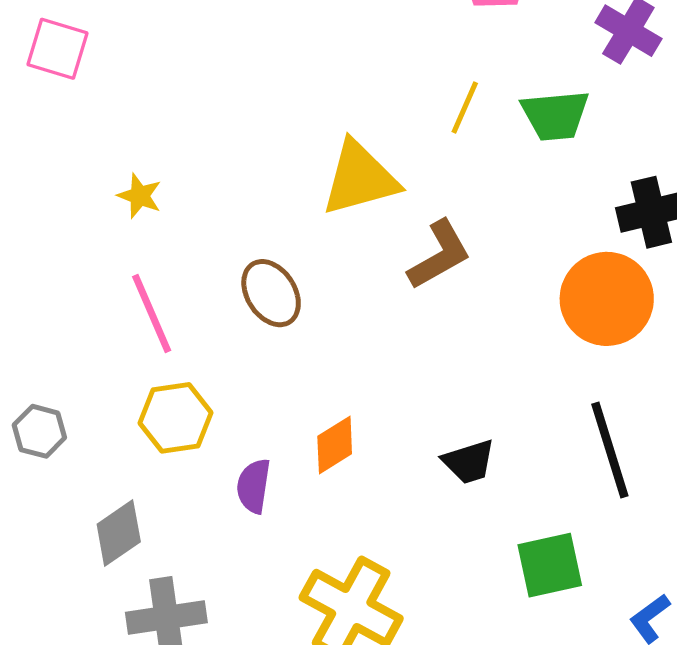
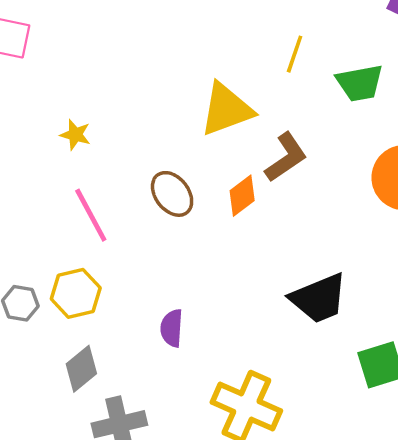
green trapezoid: (555, 115) -> (360, 83), moved
yellow hexagon: (176, 418) -> (76, 293), moved
orange diamond: (335, 445) -> (242, 196), moved
black trapezoid: (469, 462) -> (319, 298), size x1.6

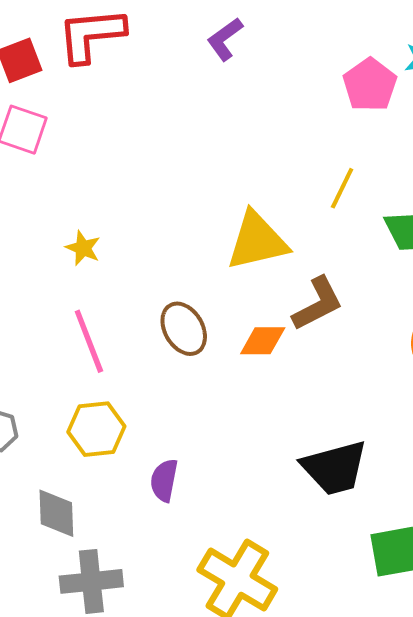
orange diamond: (242, 196) -> (263, 341), turned 30
yellow hexagon: (76, 293) -> (96, 429), moved
gray diamond: (81, 369) -> (56, 513), turned -60

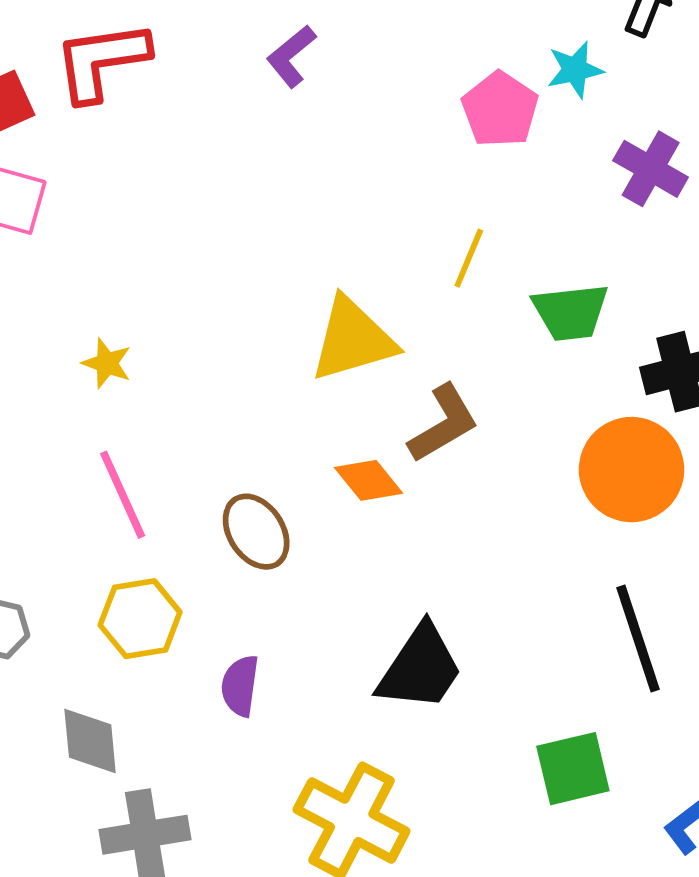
brown ellipse: (184, 329) -> (256, 532), moved
orange diamond: (263, 341) -> (369, 480), turned 54
black trapezoid: (335, 468) -> (420, 668), moved, turned -38

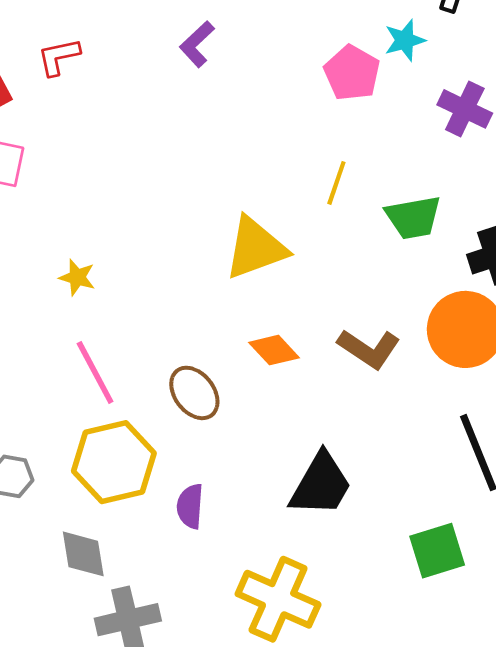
red L-shape: (101, 61) -> (59, 57), size x0.6
brown L-shape: (443, 424) -> (369, 349), moved, turned 68
yellow hexagon: (140, 619) -> (114, 462), size x1.4

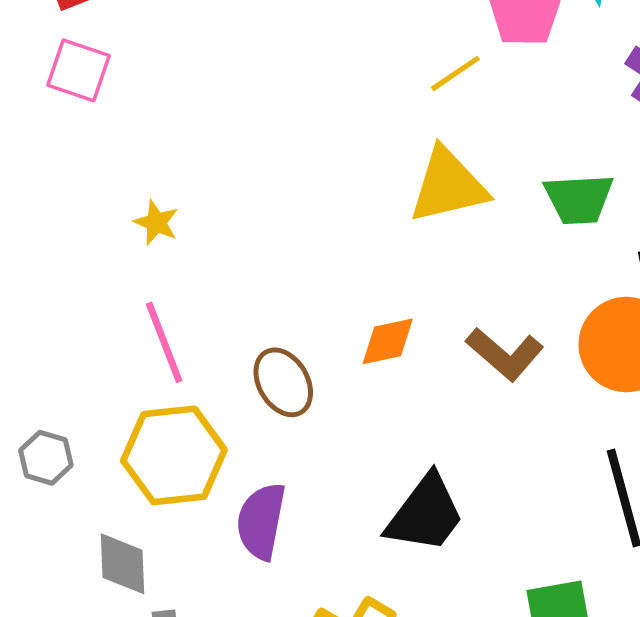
yellow line: (336, 183) -> (455, 73), moved, turned 30
yellow triangle: (256, 248) -> (448, 186), moved
orange diamond: (274, 350) -> (388, 341), turned -66
purple semicircle: (190, 506) -> (261, 521), size x1.4

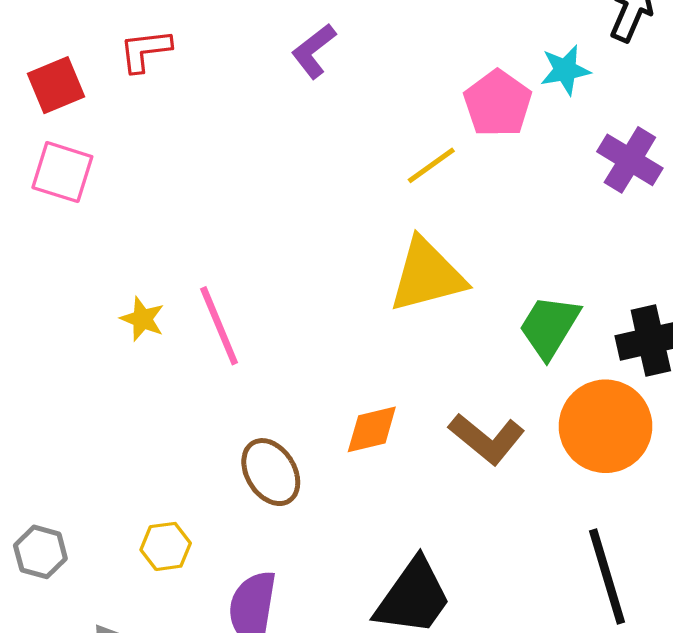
green trapezoid: (579, 199) -> (549, 327), moved, turned 126
pink line: (164, 342) -> (219, 326), moved
yellow hexagon: (174, 455) -> (166, 546), size x0.5

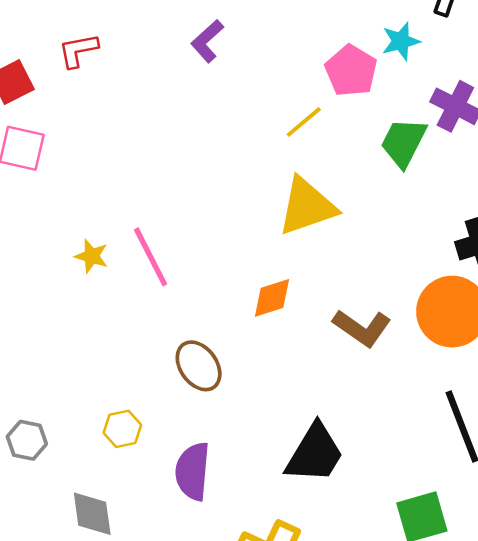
green trapezoid: (549, 327) -> (404, 142), moved
orange diamond: (372, 429) -> (272, 298), moved

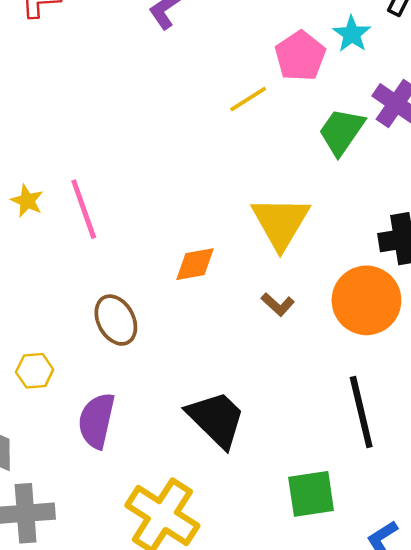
cyan star: (401, 41) -> (352, 34), turned -30
yellow triangle: (307, 206) -> (281, 222), moved, turned -48
brown L-shape: (362, 328) -> (278, 304), size x0.6
black trapezoid: (315, 453) -> (216, 419), turned -84

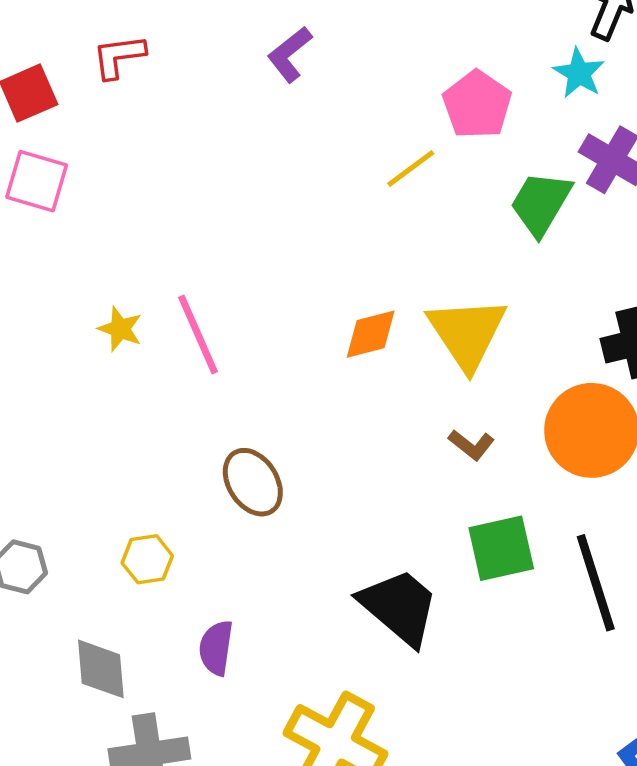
cyan star: (352, 34) -> (579, 73), moved
orange diamond: (195, 264) -> (371, 334), moved
purple semicircle: (97, 421) -> (216, 648), moved, size x0.7
green square: (311, 494) -> (501, 548), moved

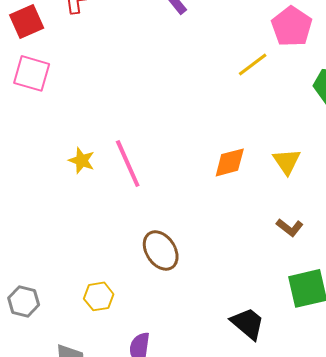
yellow triangle: (467, 333) -> (287, 161), size x0.6
black trapezoid: (399, 607) -> (248, 323), size x0.7

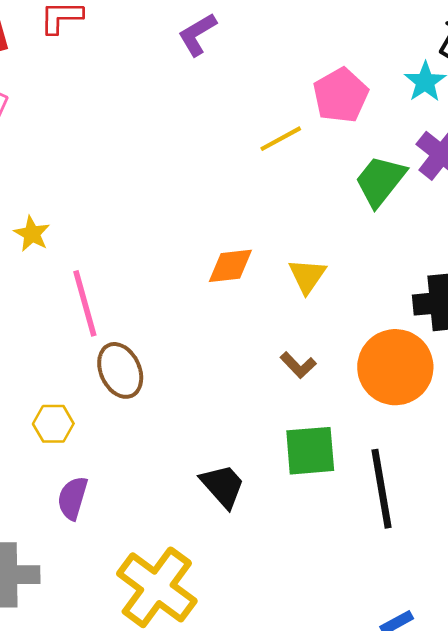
pink line: (128, 163) -> (85, 303), moved
yellow hexagon: (99, 296) -> (53, 424), moved

